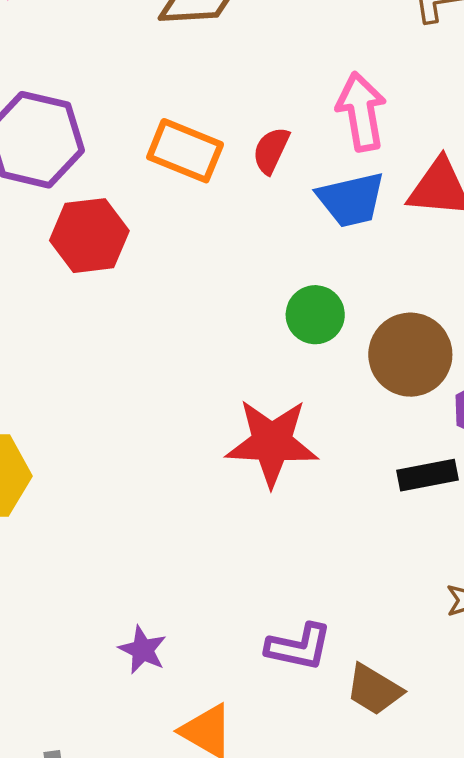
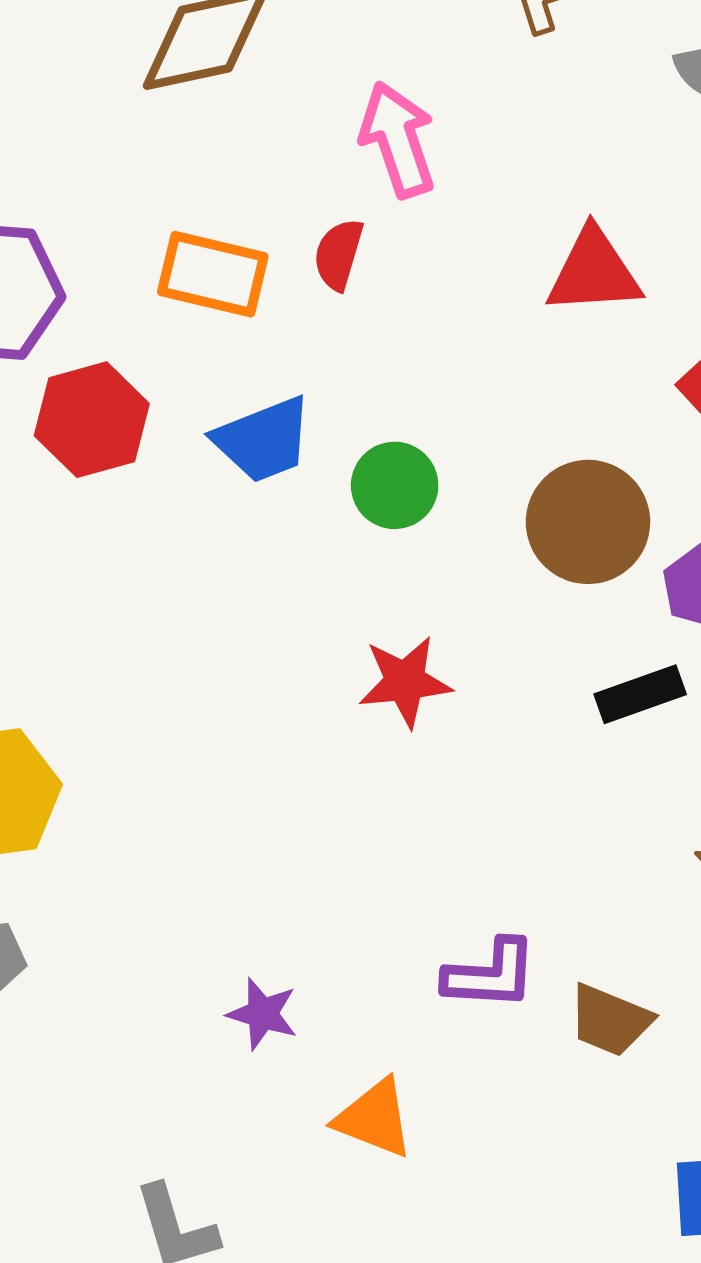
pink arrow: (361, 112) -> (398, 140), moved
blue trapezoid: (351, 200) -> (263, 440), moved
green circle: (315, 315) -> (395, 485), moved
red star: (272, 443) -> (405, 682), size x0.7

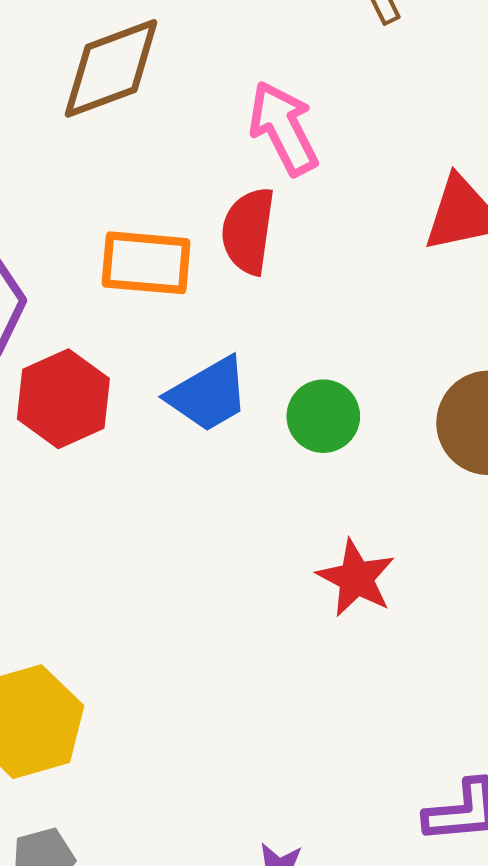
red semicircle: (338, 254) -> (248, 231), size x1.4
red star: (405, 682) -> (356, 578), turned -30

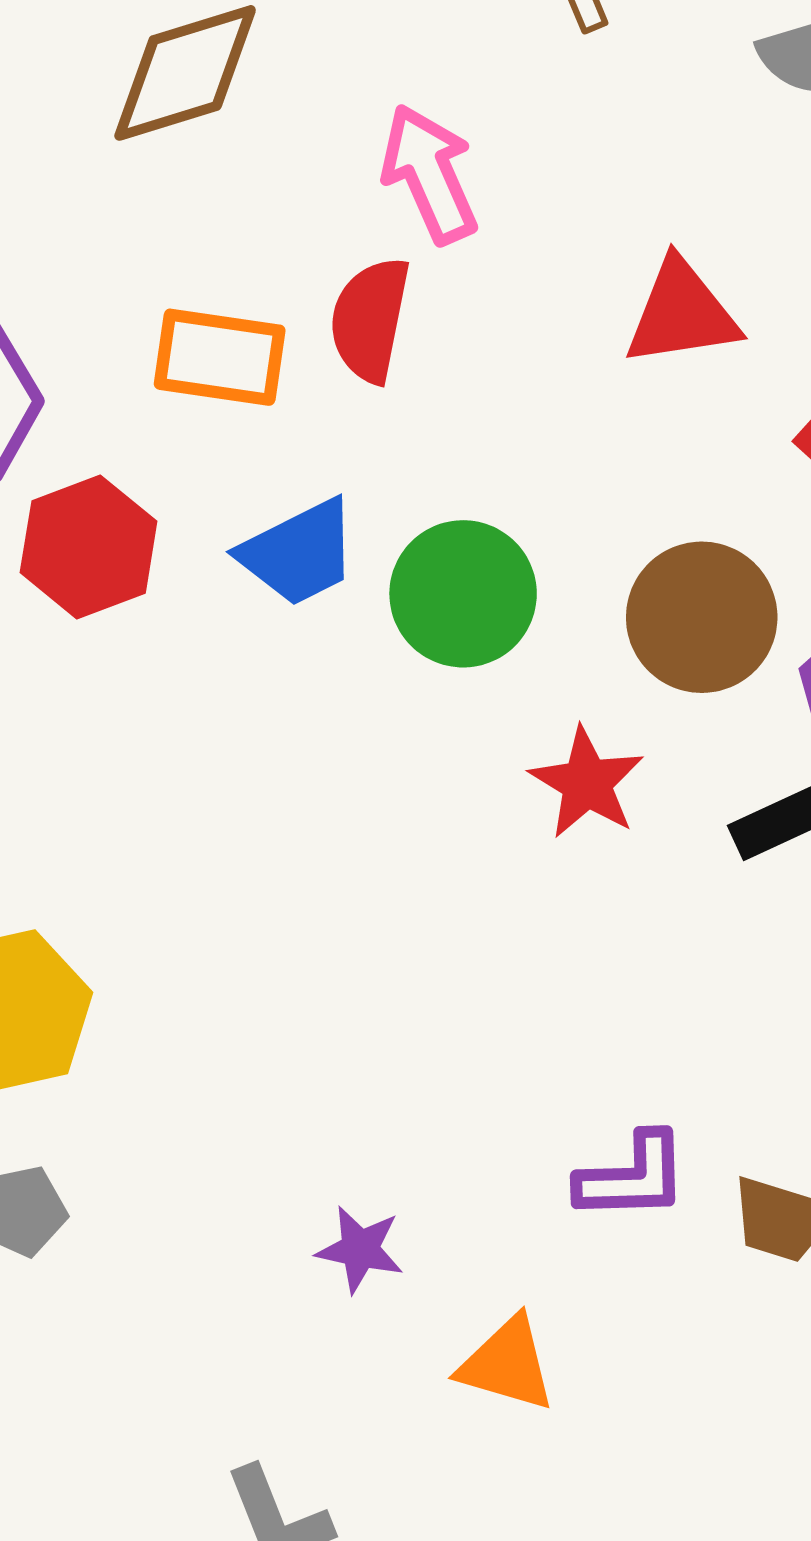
green circle: (323, 416) -> (463, 594), size x1.4
red star: (356, 578) -> (587, 783), moved

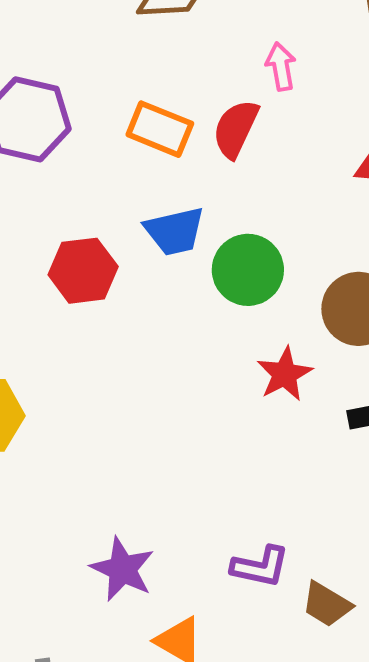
pink arrow: (429, 174) -> (281, 66), size x0.7
red hexagon: (89, 547) -> (83, 271), moved
purple star: (360, 1249) -> (122, 569), size x1.5

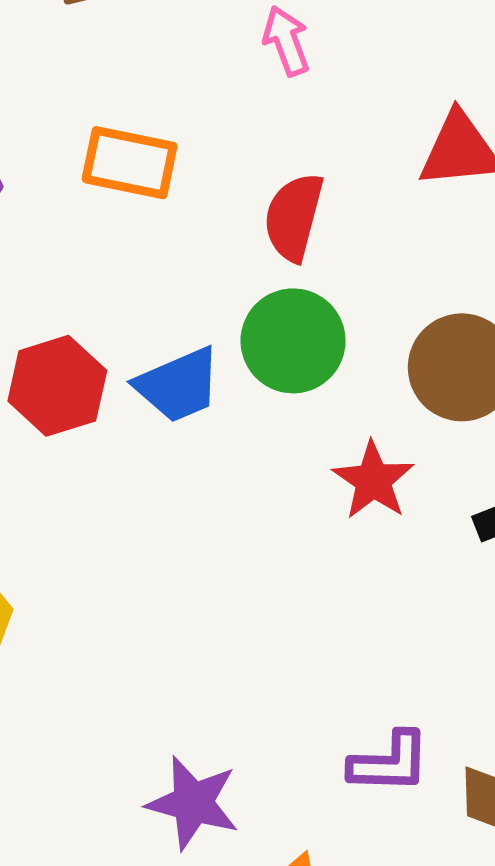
red semicircle: (236, 129) -> (294, 217), moved
blue trapezoid: (175, 231) -> (178, 385), moved

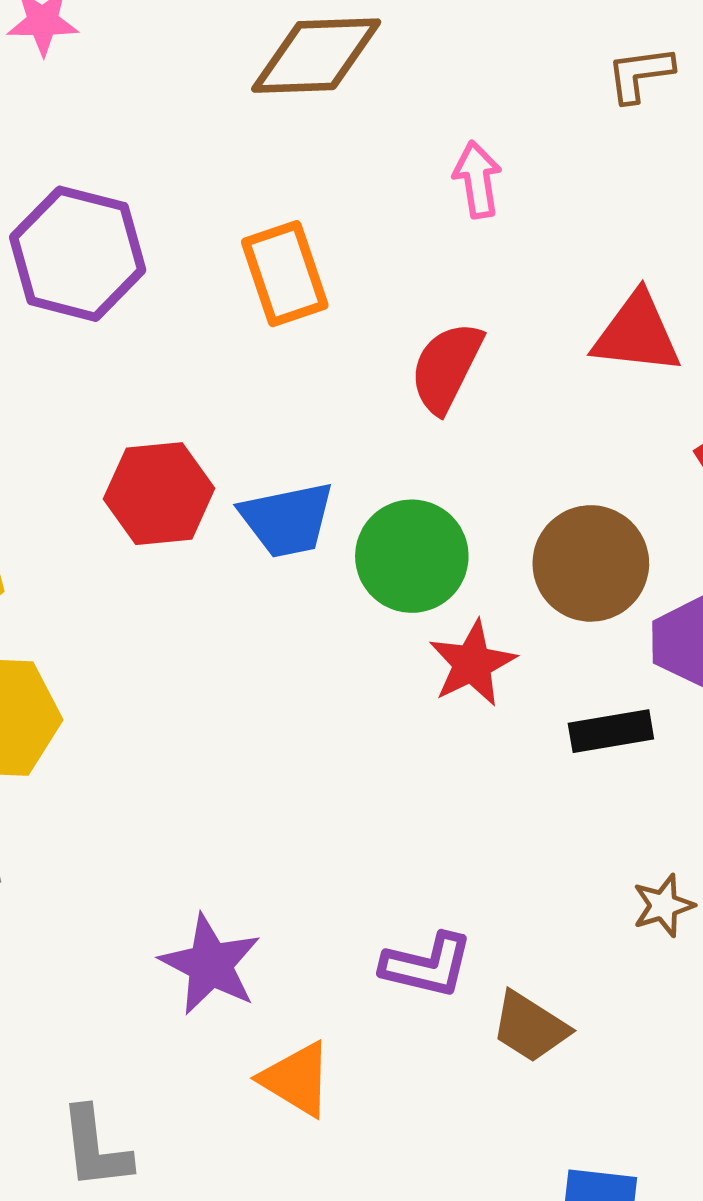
orange rectangle: (130, 163) -> (285, 274), turned 48
green circle: (293, 341) -> (412, 556), moved

